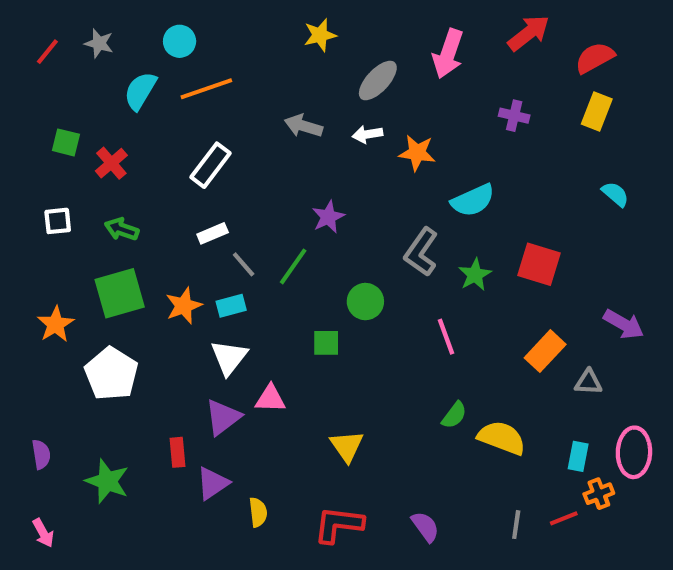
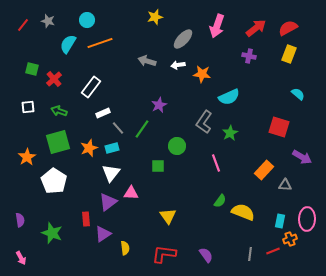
red arrow: (529, 33) -> (256, 28), moved
white rectangle: (211, 165) -> (91, 87), moved
red square: (539, 264) -> (279, 127), moved

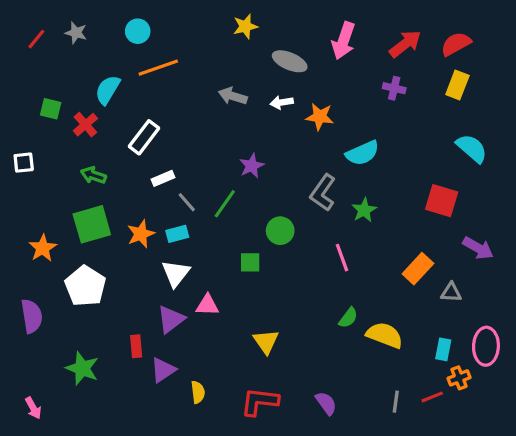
gray ellipse: (183, 39) -> (290, 61), turned 70
cyan semicircle: (68, 44) -> (108, 90), moved
cyan semicircle: (298, 94) -> (472, 148), size x1.5
white square: (28, 107) -> (24, 163), moved
purple semicircle: (20, 220) -> (32, 316), moved, size x1.5

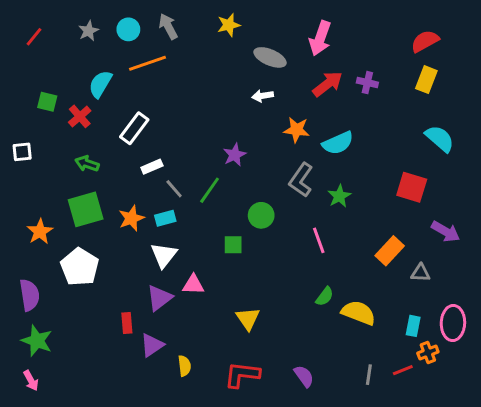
gray star: (76, 33) -> (89, 31), moved, turned 30
red arrow: (405, 44) -> (328, 84), moved
gray arrow: (233, 96) -> (168, 26), moved, turned 45
orange star: (320, 117) -> (297, 130), moved
green star: (82, 368) -> (37, 341), moved

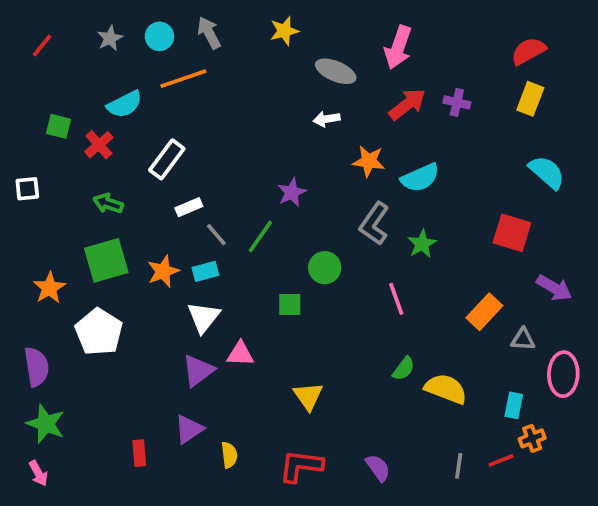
cyan semicircle: (100, 84) -> (125, 104), turned -148
red rectangle: (127, 323) -> (139, 453), moved
pink ellipse: (453, 323) -> (563, 374), moved

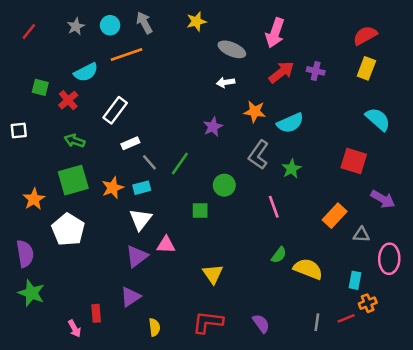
purple star: (292, 192) -> (213, 127), moved
yellow semicircle: (229, 455) -> (154, 327), moved
pink arrow: (38, 473) -> (75, 329), moved

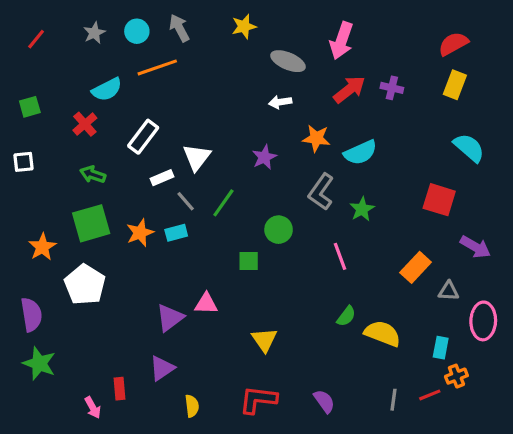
green square: (40, 87) -> (30, 107), moved, turned -30
white triangle: (141, 219) -> (197, 157), moved

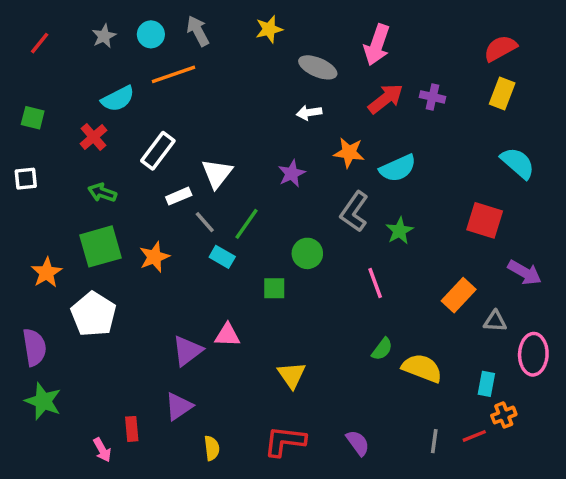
green square: (30, 107) -> (33, 118), turned 30
cyan rectangle: (176, 233) -> (222, 257), moved, turned 45

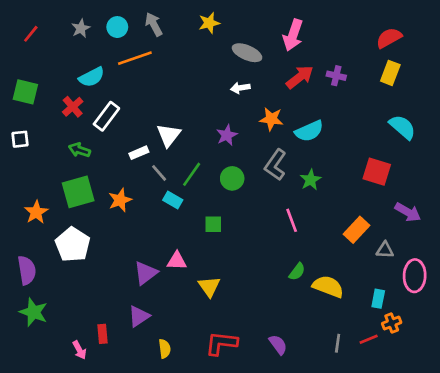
green square: (33, 118) -> (25, 92), size x1.4
white rectangle: (158, 151) -> (106, 116), moved
green circle: (307, 253) -> (232, 178), moved
yellow triangle: (292, 375) -> (209, 287), moved

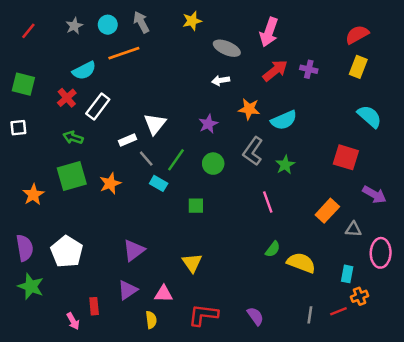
white pentagon: (73, 245) -> (67, 252), moved
pink triangle: (177, 261) -> (164, 294), moved

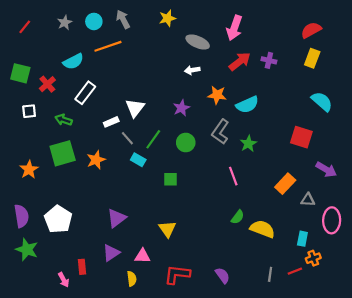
red cross: (67, 98) -> (47, 84), moved
white square: (18, 128) -> (29, 111), moved

